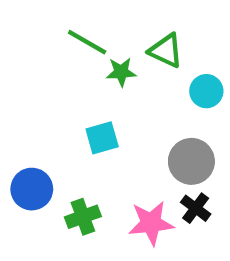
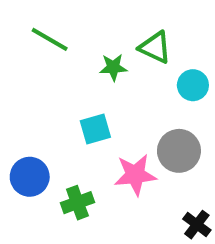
green line: (87, 42) -> (50, 39), moved
black cross: (196, 208) -> (197, 225), moved
pink star: (151, 223) -> (135, 175), moved

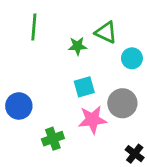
green line: (50, 39) -> (34, 27), turned 65
cyan square: (95, 129) -> (84, 87), moved
blue circle: (30, 177) -> (19, 106), moved

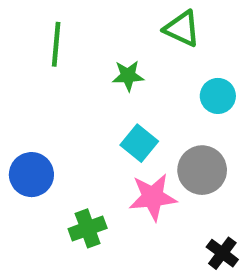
green triangle: (106, 32) -> (182, 29), moved
cyan square: (84, 87) -> (139, 143), turned -35

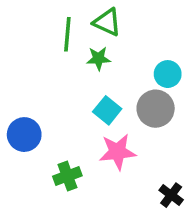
green triangle: (182, 29) -> (107, 22), moved
green line: (56, 44) -> (67, 34), moved
gray circle: (202, 170) -> (156, 109), moved

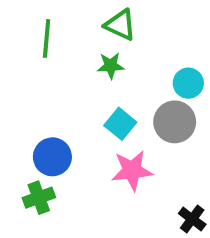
green line: (67, 34) -> (47, 38), moved
blue circle: (24, 135) -> (52, 157), moved
green cross: (67, 176) -> (39, 198), moved

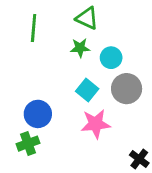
cyan circle: (188, 83) -> (111, 58), moved

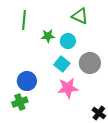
green triangle: (87, 18) -> (80, 16), moved
green star: (80, 48) -> (48, 36), moved
cyan circle: (111, 58) -> (68, 41), moved

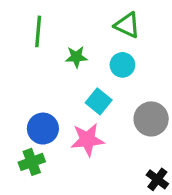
cyan circle: (68, 41) -> (122, 65), moved
gray circle: (90, 63) -> (151, 119), moved
pink star: (68, 88) -> (87, 140), moved

